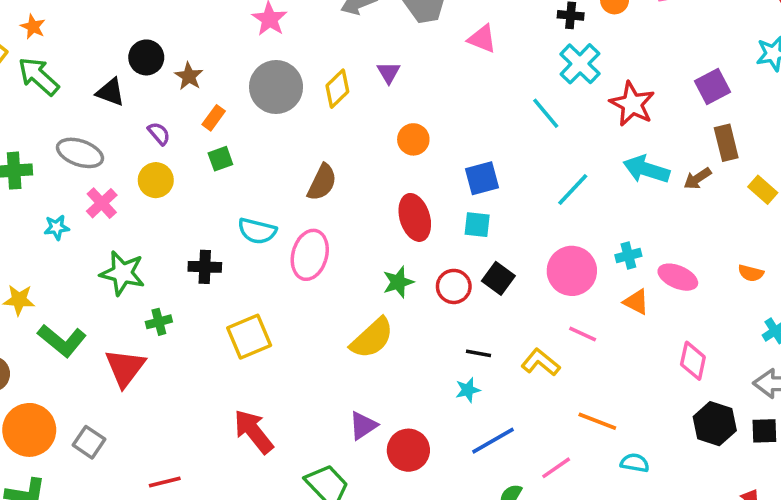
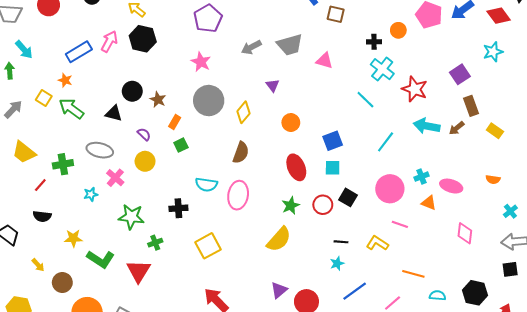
yellow diamond: (337, 89) -> (243, 112), moved
black hexagon: (715, 424) -> (475, 293), moved

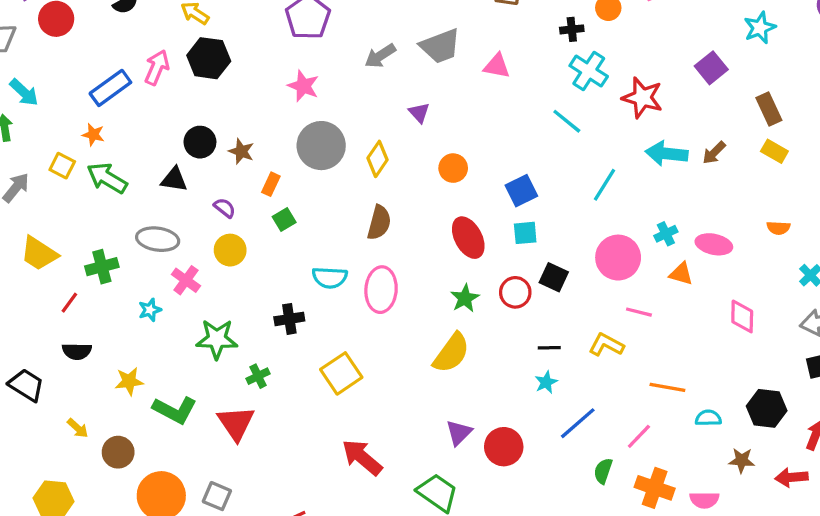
brown rectangle: (471, 106) -> (769, 109), moved

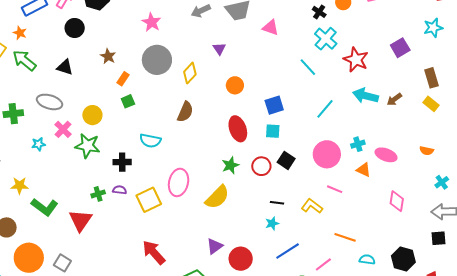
black cross: (572, 29) -> (319, 12), turned 32
black circle: (200, 142) -> (75, 28), moved
purple semicircle: (225, 208) -> (120, 190), moved, turned -40
pink ellipse: (381, 290) -> (179, 182), moved
green star: (217, 339) -> (88, 146), moved

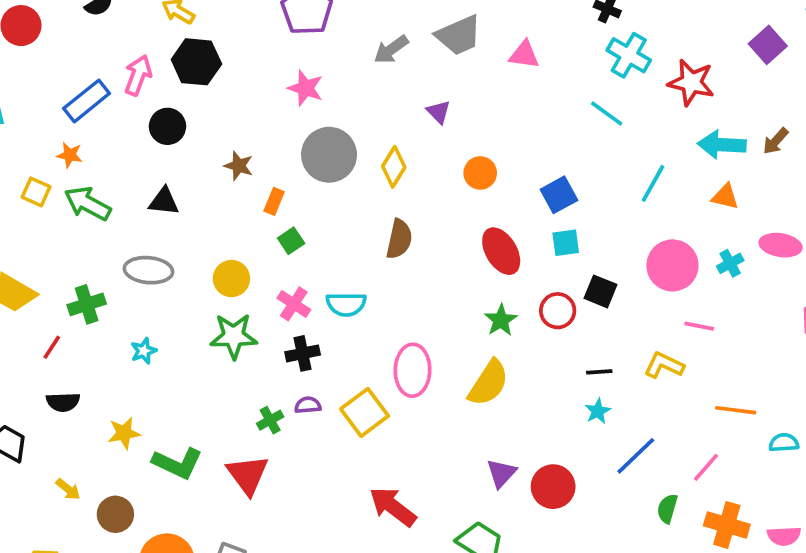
pink cross: (63, 129) -> (294, 304), moved
cyan cross: (358, 144) -> (730, 263), moved
orange triangle: (364, 170) -> (725, 197), moved

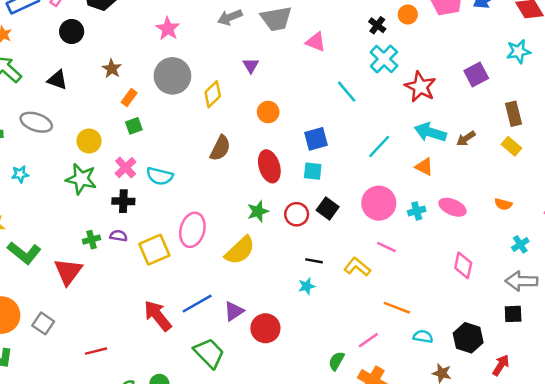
cyan line: (607, 113) -> (347, 92), moved
brown semicircle: (399, 239) -> (220, 148), moved
blue line: (636, 456) -> (197, 304), moved

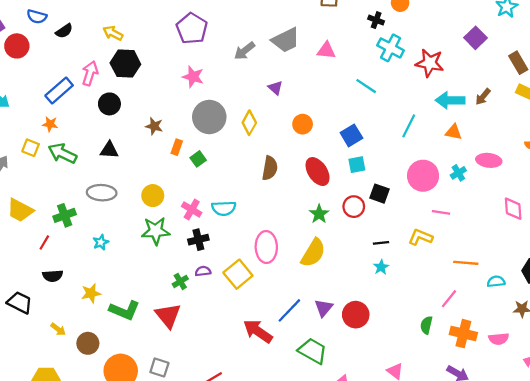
green square: (134, 126) -> (198, 159), moved

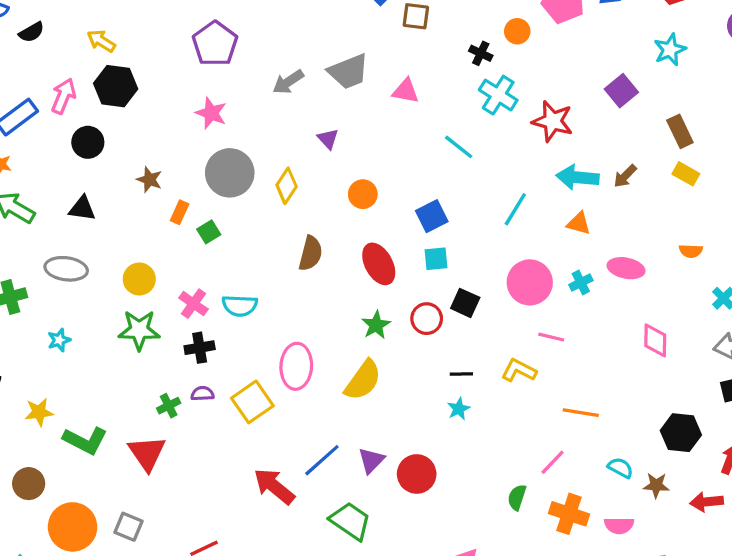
cyan semicircle: (496, 281) -> (620, 468), moved, turned 30

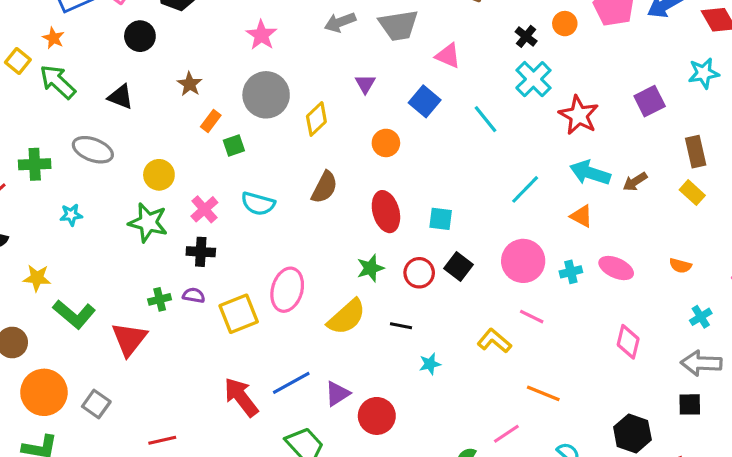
blue square: (432, 216) -> (425, 101), moved, turned -36
cyan semicircle: (240, 306) -> (258, 204), moved
black line: (461, 374) -> (401, 326), moved

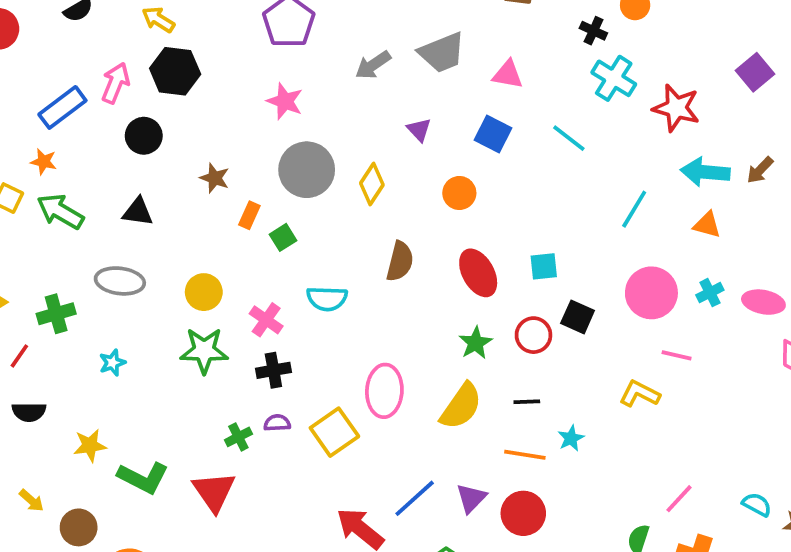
pink ellipse: (616, 268) -> (763, 302), moved
orange line: (543, 393) -> (525, 455), moved

